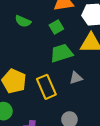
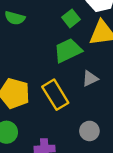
green square: (56, 27) -> (71, 18), moved

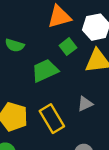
green trapezoid: (68, 51) -> (45, 71), moved

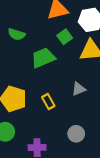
yellow rectangle: (52, 119) -> (48, 101), size x0.6

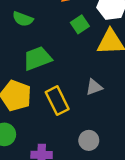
green trapezoid: (43, 58) -> (37, 58), moved
yellow rectangle: (48, 101) -> (57, 101), size x1.5

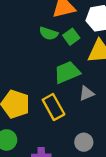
green semicircle: (23, 19) -> (49, 33), moved
green trapezoid: (37, 58) -> (67, 72), moved

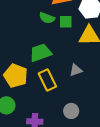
green square: (71, 37) -> (66, 22), turned 32
green trapezoid: (67, 72) -> (41, 53), moved

